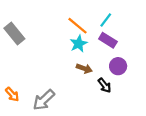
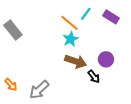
cyan line: (106, 20) -> (86, 14), moved
purple rectangle: (108, 40) -> (111, 17), moved
brown arrow: (84, 68) -> (76, 61), size x1.5

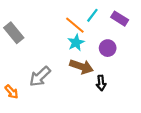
purple circle: (106, 59) -> (108, 48), moved
black arrow: (94, 77) -> (101, 83), turned 32
gray arrow: (39, 90) -> (40, 76), moved

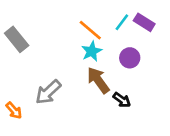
cyan line: (92, 15) -> (122, 22), moved
brown arrow: (81, 67) -> (98, 80), turned -145
black arrow: (101, 83) -> (122, 100), turned -48

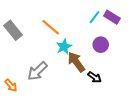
orange line: (90, 30) -> (51, 27), moved
cyan star: (92, 51) -> (64, 47), moved

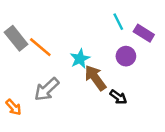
cyan line: (95, 17) -> (118, 22), turned -64
purple rectangle: (112, 17) -> (144, 33), moved
orange line: (51, 27) -> (40, 47), moved

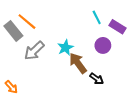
orange line: (40, 47) -> (27, 22), moved
gray arrow: (47, 89) -> (34, 51), moved

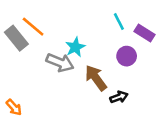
cyan star: (65, 48) -> (75, 47), moved
gray arrow: (34, 51) -> (60, 63), moved, turned -115
black arrow: (97, 79) -> (119, 97), turned -56

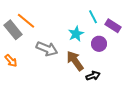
cyan star: (75, 47) -> (76, 34), moved
orange arrow: (14, 107) -> (11, 61), moved

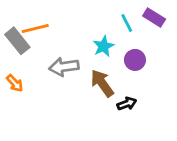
orange line: (26, 21) -> (35, 29), turned -54
purple rectangle: (113, 26) -> (154, 18), moved
gray arrow: (47, 49) -> (64, 67), turned 150

